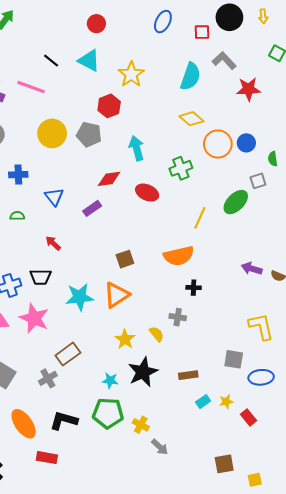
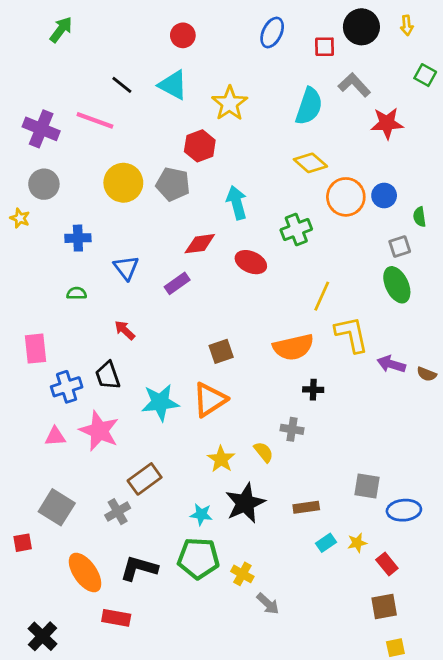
green ellipse: (236, 202) -> (397, 285), moved, turned -70
black trapezoid: (40, 277) -> (108, 375), turned 70
yellow L-shape: (261, 327) -> (351, 334), moved
brown square: (224, 464) -> (384, 607), moved

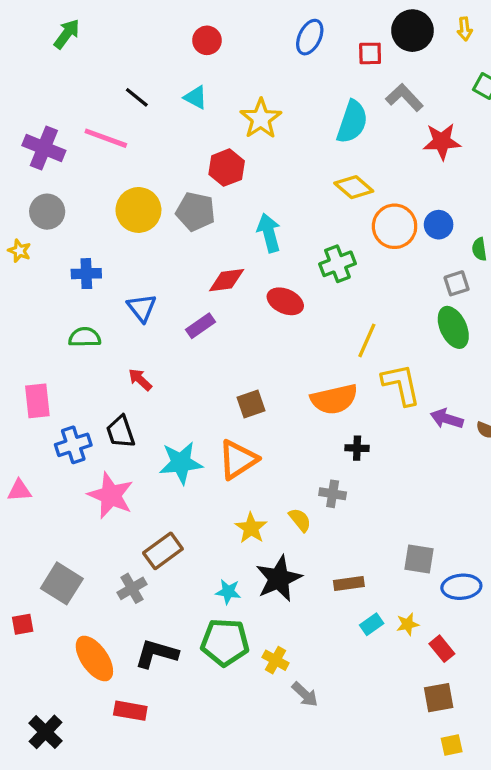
cyan triangle: (173, 85) -> (196, 97), size x0.7
green semicircle: (77, 293) -> (85, 337), size x1.4
pink triangle: (55, 436) -> (19, 491), moved

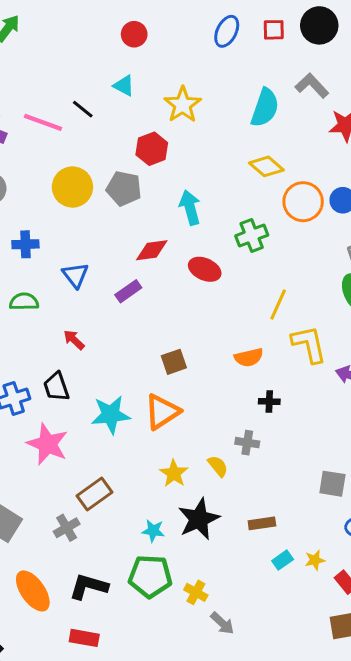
red square: (370, 53) -> (274, 30), moved
black line: (137, 97) -> (83, 109), moved
orange semicircle: (334, 399) -> (249, 357), size x0.7
gray square: (419, 559) -> (332, 484), moved
red rectangle: (130, 711) -> (84, 638), moved

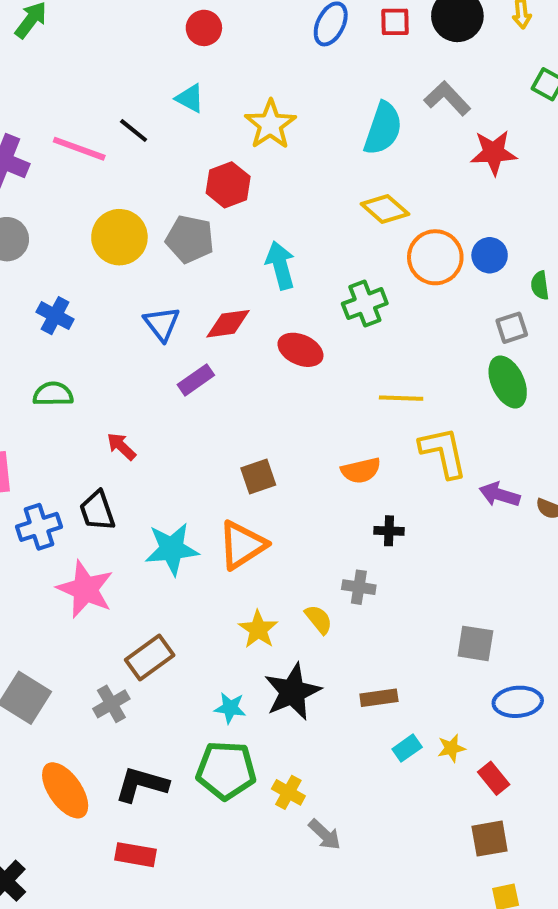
blue cross: (25, 244) -> (55, 316), turned 30
blue triangle: (75, 275) -> (162, 324), moved
yellow line: (278, 305) -> (401, 398), turned 68

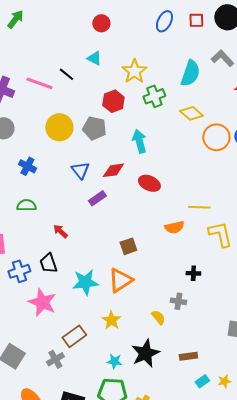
green cross: (365, 304) -> (154, 96), moved
orange semicircle: (361, 470) -> (174, 227), moved
yellow star: (258, 629) -> (111, 320), moved

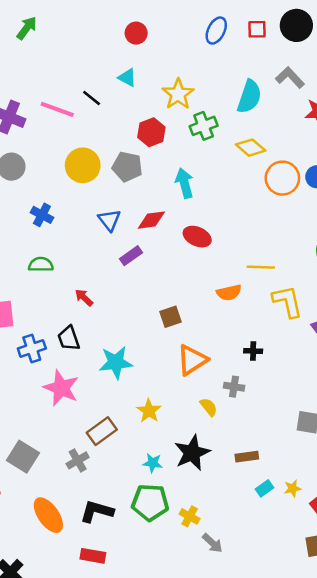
orange triangle: (120, 280) -> (192, 360), moved

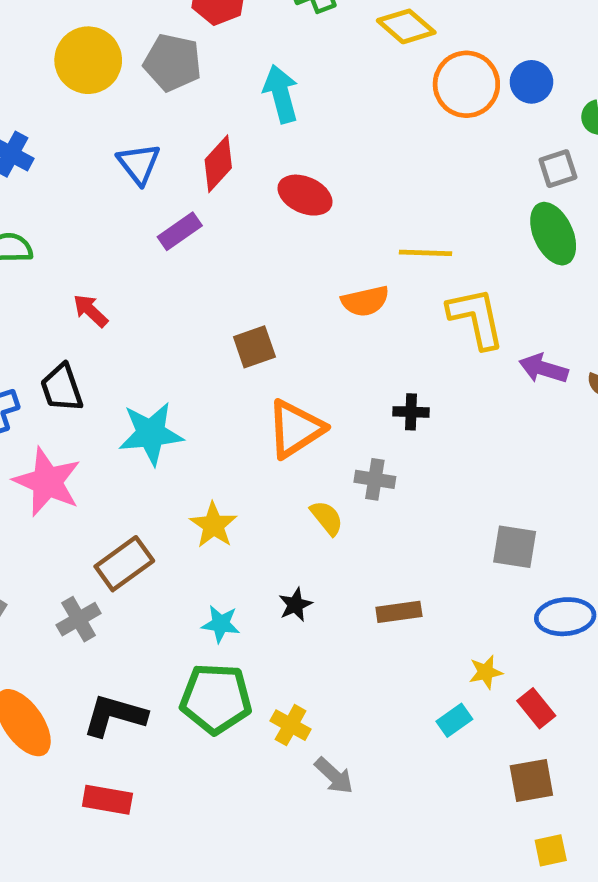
red diamond: (151, 220) -> (218, 164), turned -40
black star: (192, 453) -> (295, 605), size x0.5
cyan rectangle: (265, 488) -> (454, 720), moved

